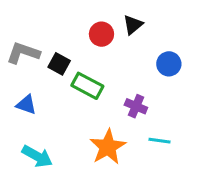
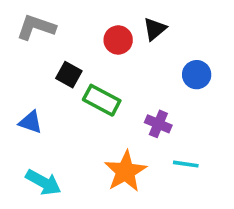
gray L-shape: (23, 53) -> (36, 27), moved

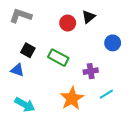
black square: (69, 75) -> (28, 50), moved
purple cross: (158, 124) -> (91, 71), turned -32
cyan line: (186, 164) -> (106, 94), turned -40

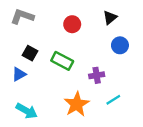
black triangle: (89, 17) -> (110, 18), moved
blue triangle: (17, 70) -> (19, 74), turned -48

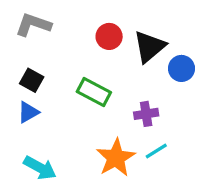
black triangle: (110, 18) -> (149, 47), moved, size x1.5
black square: (30, 53) -> (32, 80), moved
cyan line: (113, 100) -> (156, 151), moved

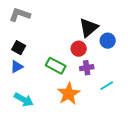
red circle: (109, 36) -> (79, 49), moved
green rectangle: (94, 92) -> (56, 66), moved
cyan line: (156, 151) -> (107, 86), moved

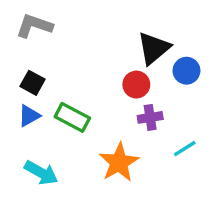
green rectangle: (56, 66) -> (72, 117), moved

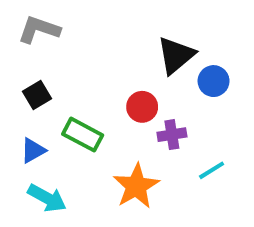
black square: (33, 83) -> (37, 95), turned 30
red circle: (136, 85) -> (142, 107), moved
blue triangle: (29, 116) -> (33, 150), moved

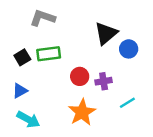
gray L-shape: (39, 29) -> (43, 18), moved
red circle: (142, 107) -> (80, 76), moved
green rectangle: (83, 135) -> (49, 54), moved, turned -35

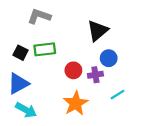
blue circle: (129, 49) -> (109, 58), moved
black square: (22, 57) -> (20, 53), turned -32
blue triangle: (20, 91) -> (18, 84), size x1.5

